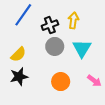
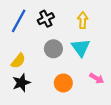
yellow arrow: (73, 20) -> (83, 20), moved
black cross: (50, 25) -> (46, 19), moved

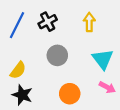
cyan triangle: (81, 48) -> (103, 59), moved
black star: (21, 83) -> (22, 95), turned -30

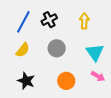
yellow semicircle: (18, 70) -> (23, 50), moved

